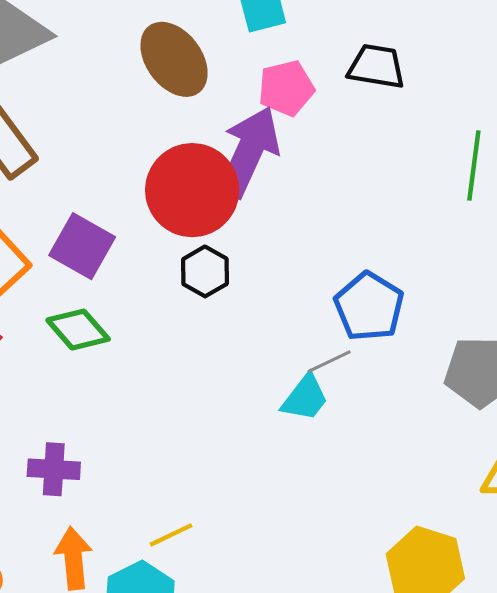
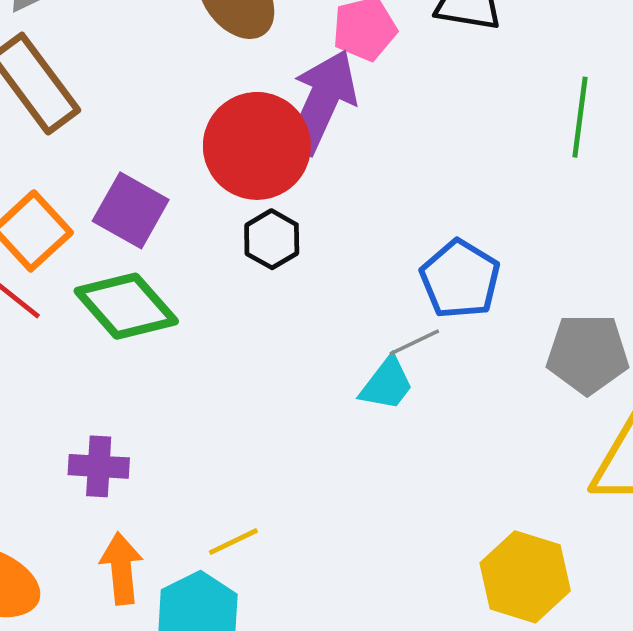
green diamond: (78, 330) -> (126, 306), size x1.4

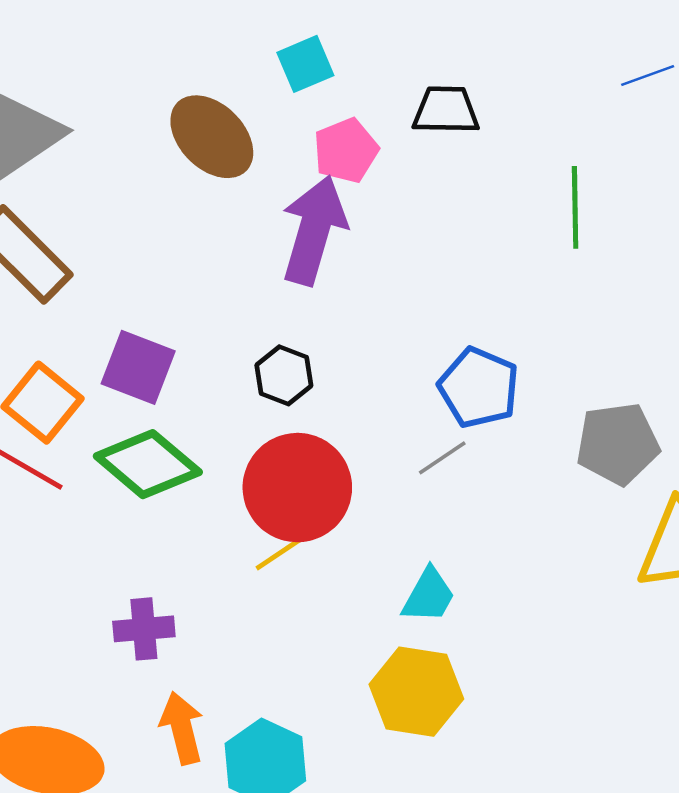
red circle: (257, 146) -> (297, 488), moved
cyan trapezoid: (387, 384) -> (429, 596), moved
yellow line: (233, 542) -> (279, 554), moved
yellow hexagon: (525, 577) -> (416, 692), moved

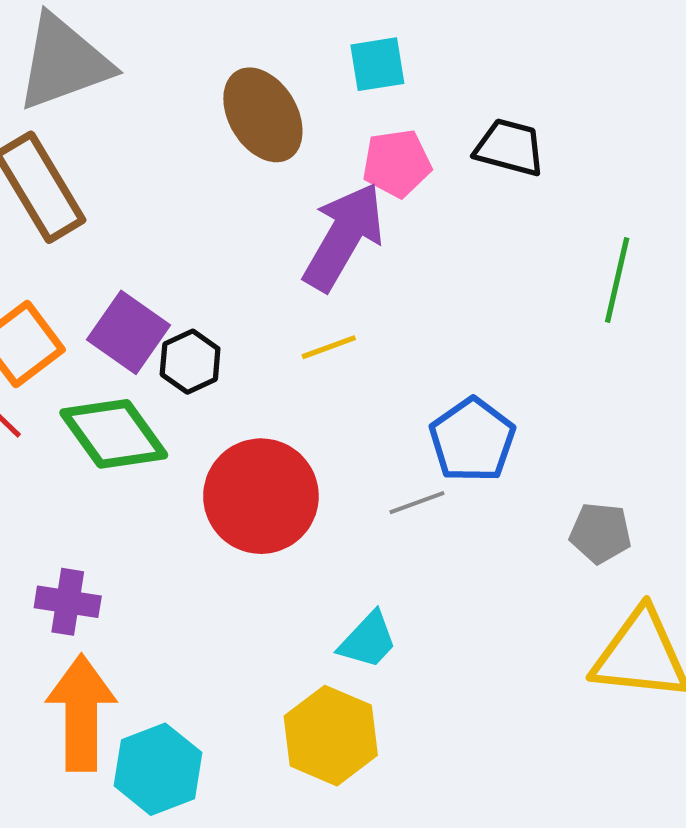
black hexagon: (284, 375) -> (190, 362), moved
gray pentagon: (618, 444) -> (600, 533), size x0.7
yellow line: (279, 554) -> (329, 347), moved
orange arrow: (182, 728) -> (81, 713), size x1.5

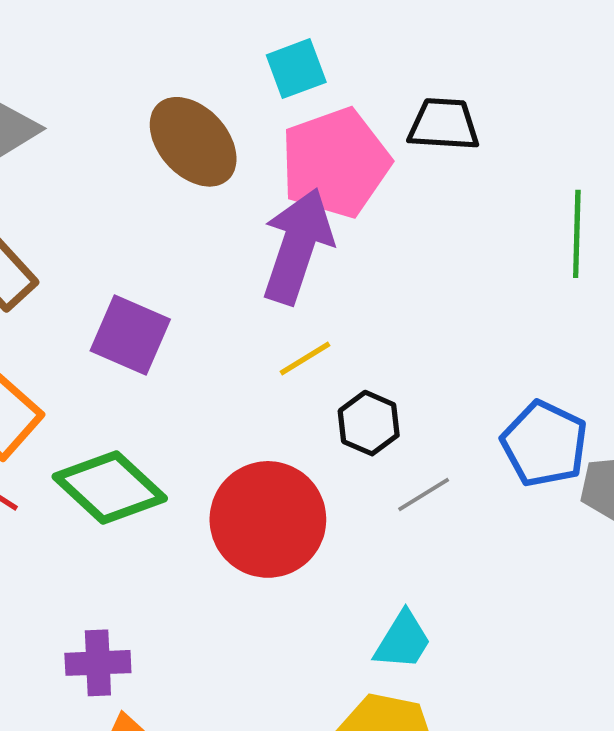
pink pentagon: (397, 163) -> (335, 163), size x1.6
purple square: (129, 332) -> (130, 335), moved
black hexagon: (190, 362) -> (369, 423), moved
blue pentagon: (472, 440) -> (544, 444), moved

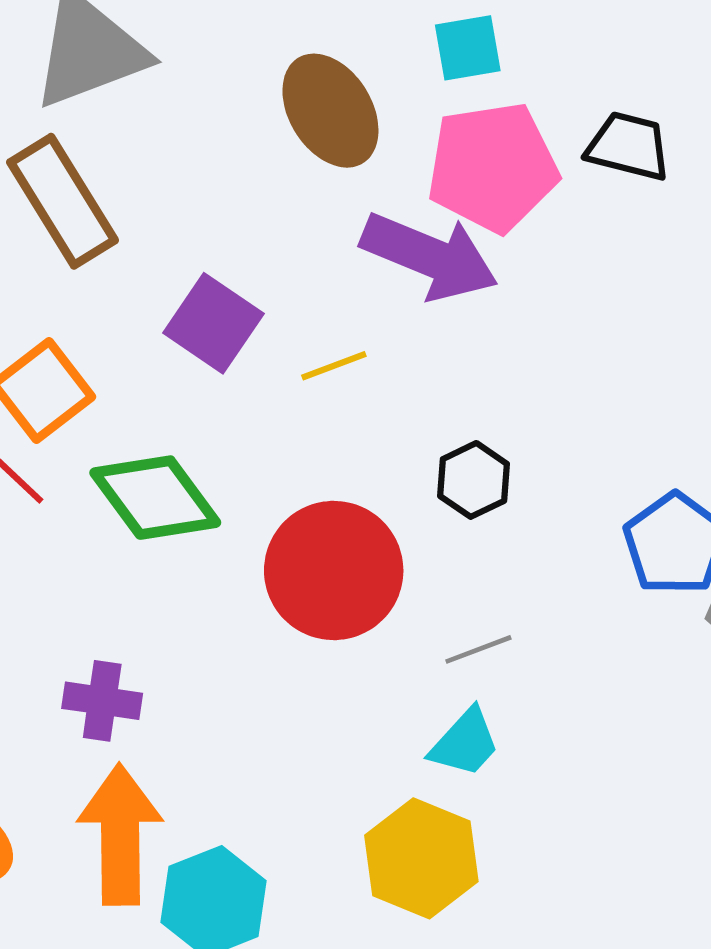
purple arrow: (297, 246) -> (430, 256), turned 83
yellow line: (305, 358) -> (334, 366), moved
gray line: (424, 495) -> (478, 649), moved

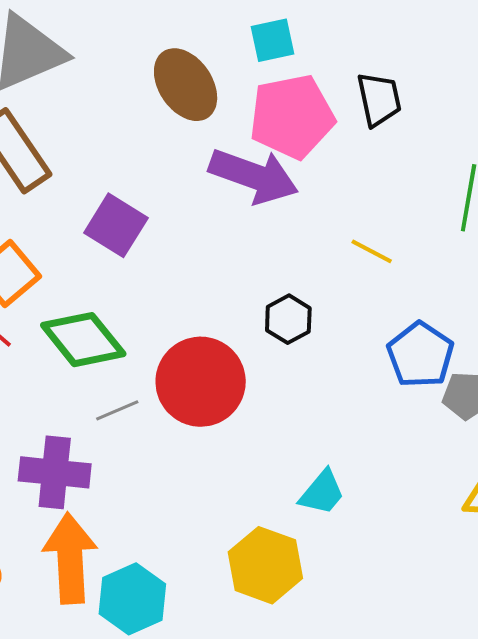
black trapezoid: (628, 146) -> (379, 99), turned 66
yellow line: (334, 366) -> (372, 251), moved, turned 51
gray line: (478, 649) -> (117, 410), moved
purple cross: (102, 701) -> (55, 472), size x1.4
cyan trapezoid: (465, 743) -> (322, 493), moved

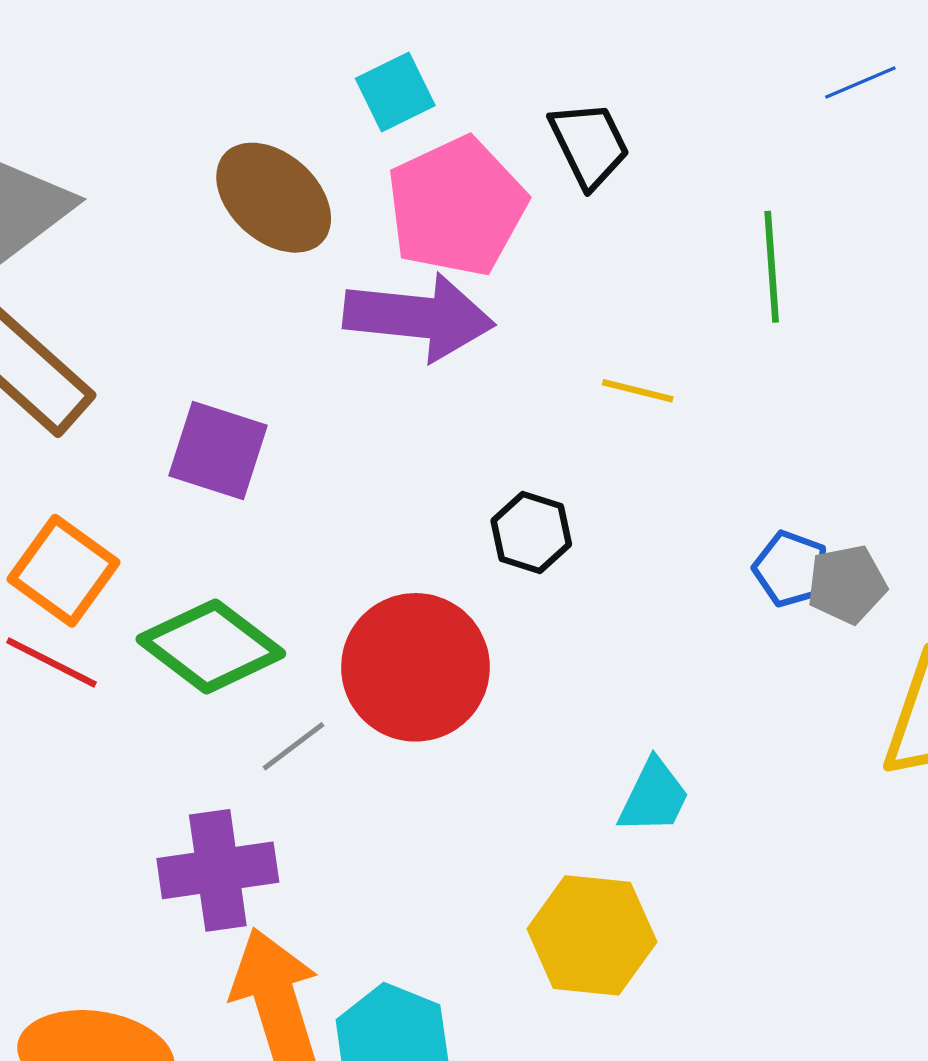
blue pentagon: (420, 355) -> (791, 569), moved, size x0.7

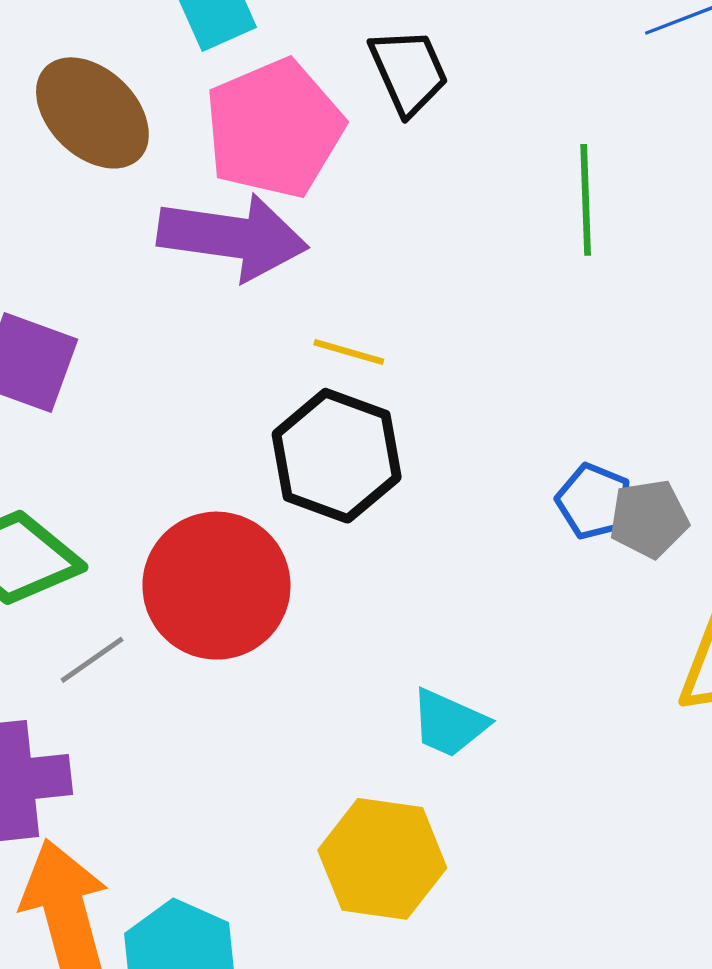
yellow line: (638, 391) -> (349, 352), moved
black hexagon: (531, 533) -> (337, 456), size x1.6
cyan trapezoid: (654, 797) -> (449, 723), turned 86

